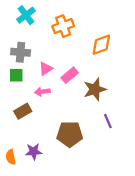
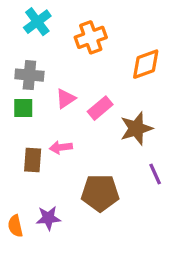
pink arrow: (42, 92) -> (61, 147), moved
brown rectangle: (23, 111) -> (33, 160), turned -56

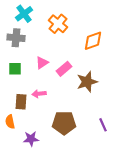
orange cross: (91, 37) -> (58, 24), turned -30
gray cross: (29, 75) -> (16, 38), moved
purple line: (155, 174) -> (103, 125), moved
orange semicircle: (15, 226) -> (10, 122), moved

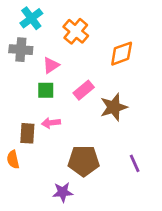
pink triangle: (42, 63) -> (51, 65), moved
green square: (15, 69) -> (46, 90), moved
purple star: (31, 139) -> (63, 192), moved

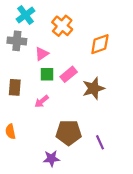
green square: (46, 90) -> (47, 74), moved
pink arrow: (51, 123) -> (42, 101), turned -32
brown rectangle: (27, 133) -> (15, 87), moved
purple line: (135, 163) -> (100, 142), moved

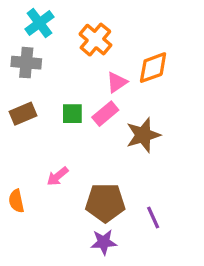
pink triangle: (42, 54) -> (117, 82), moved
brown rectangle: (15, 87) -> (23, 114), moved, turned 63
pink arrow: (42, 101) -> (58, 176), moved
purple star: (51, 159) -> (104, 242), moved

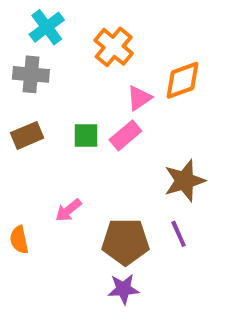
brown star: (143, 135) -> (184, 181), moved
purple line: (153, 217) -> (179, 234), moved

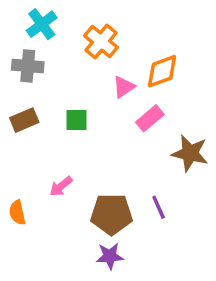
pink rectangle: (125, 135) -> (150, 118), moved
brown star: (184, 181) -> (190, 153), moved, turned 30

